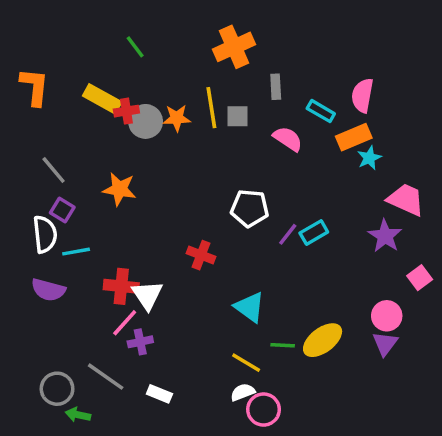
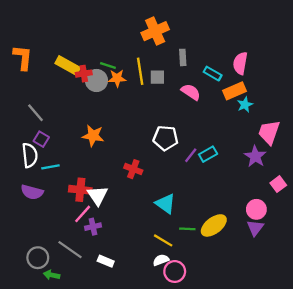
green line: (135, 47) -> (108, 66), moved, turned -35
orange star: (119, 189) -> (93, 136), moved
pink trapezoid: (406, 200) -> (269, 132), turned -95

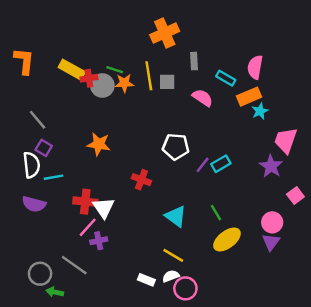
green line: (187, 229) -> (216, 213), moved, turned 56
white rectangle: (106, 261) -> (146, 280), moved

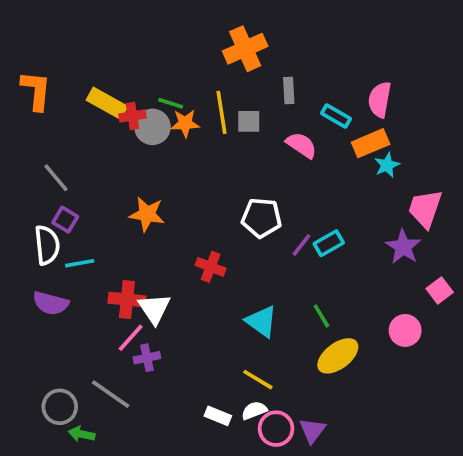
purple triangle: (271, 242) -> (312, 430), moved

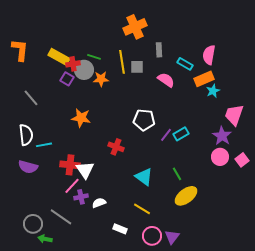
orange star: (185, 123) -> (101, 79), moved
purple square: (65, 220) -> (67, 79), moved
pink circle: (405, 330) -> (220, 157), moved
white semicircle: (254, 410) -> (99, 203), moved

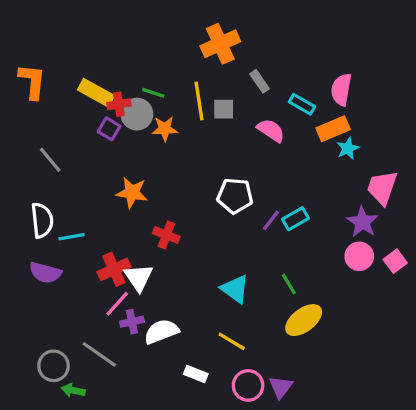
gray rectangle: (159, 50) -> (259, 81), turned -32
red cross: (116, 147) -> (166, 235), moved
red cross: (70, 165) -> (114, 269), turned -30
white semicircle: (99, 203) -> (161, 331), size x1.5

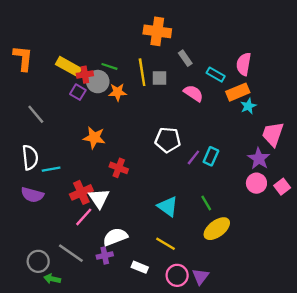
orange cross: (220, 44) -> (157, 31), turned 32
cyan rectangle: (295, 219) -> (211, 156), turned -36
purple cross: (132, 322) -> (105, 255), moved

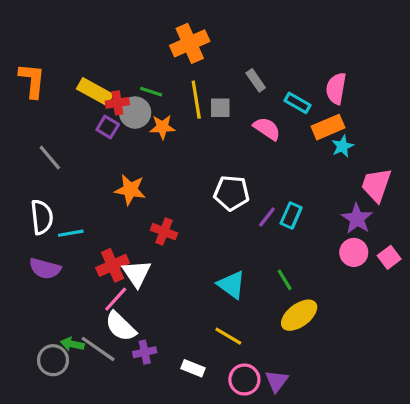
orange cross: (157, 31) -> (190, 43), moved, turned -32
white semicircle: (115, 237) -> (121, 326), moved, turned -115
green arrow: (52, 279) -> (72, 344), moved

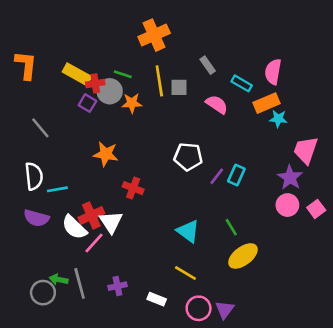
cyan star: (343, 146) -> (278, 119), turned 30
white semicircle: (121, 326) -> (74, 227), moved
gray line: (98, 349) -> (80, 283), turned 40

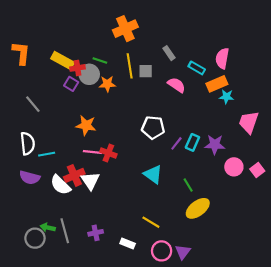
purple star: (290, 178) -> (215, 145), moved, turned -30
cyan triangle: (188, 231) -> (153, 174), moved
pink line: (94, 243) -> (92, 152), moved, turned 54

